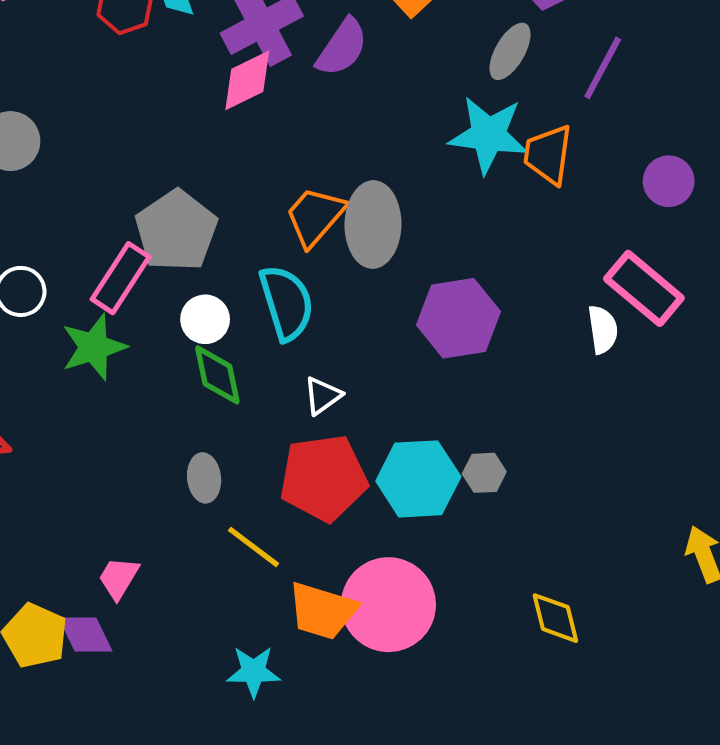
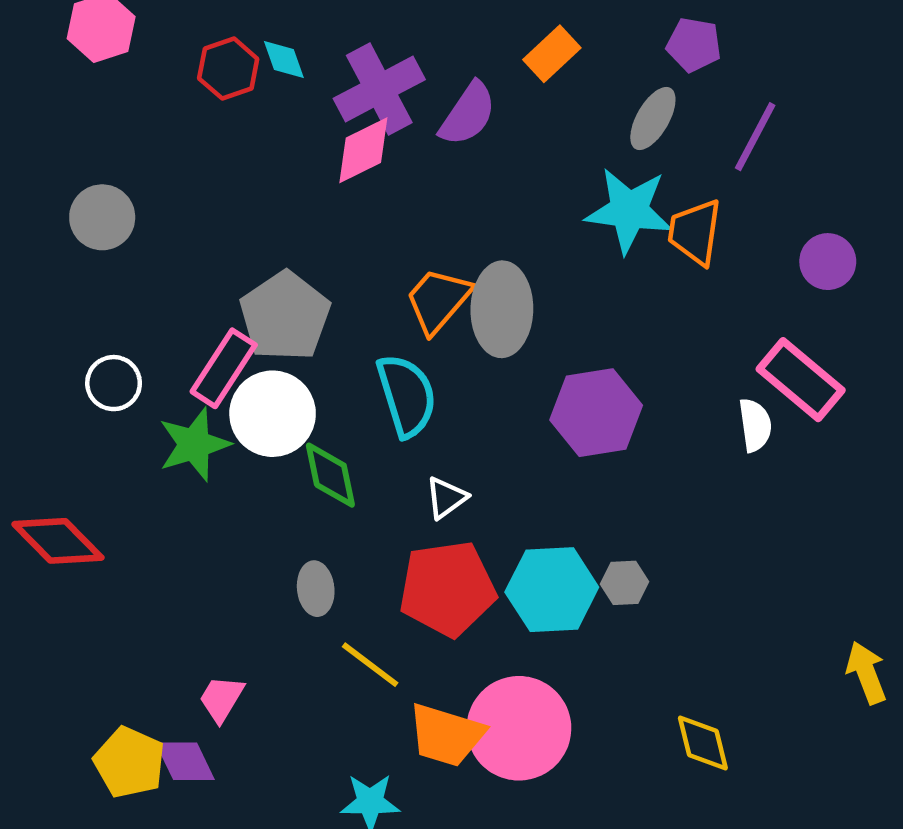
white circle: (205, 319) -> (273, 414), moved, size x1.6

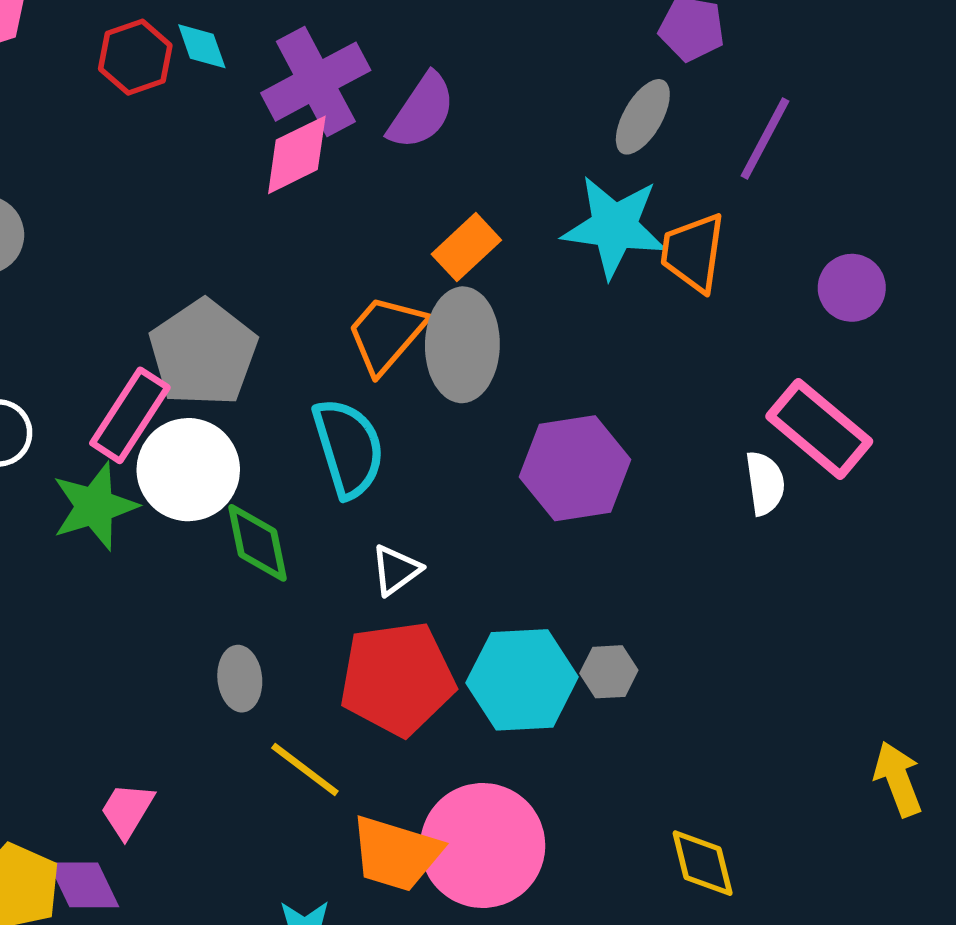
orange rectangle: (552, 54) -> (466, 247), moved

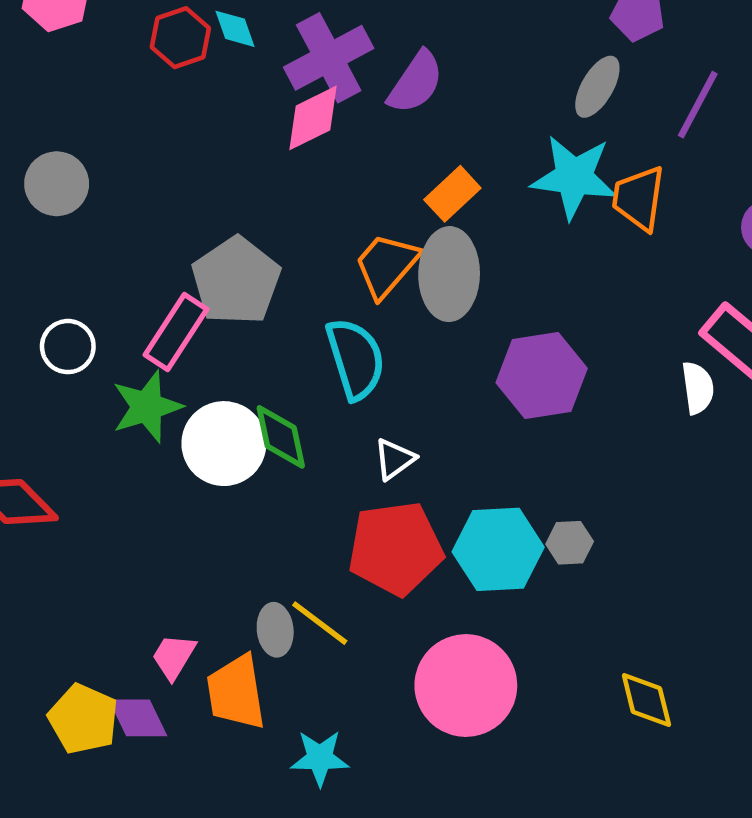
white circle: (188, 470) -> (224, 444), moved
gray ellipse: (240, 679) -> (275, 630), moved
orange trapezoid: (396, 854) -> (236, 692), moved, turned 64

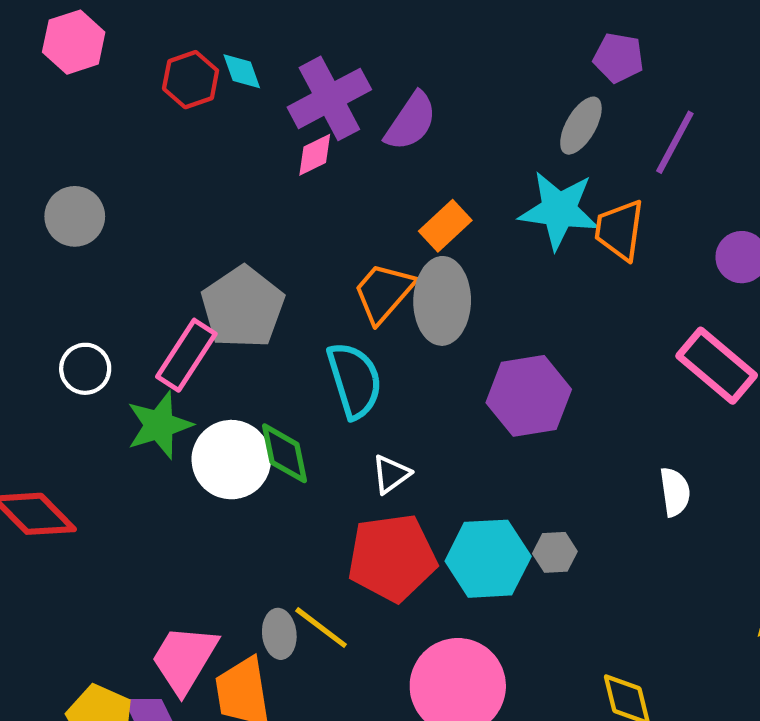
pink diamond: (313, 118) -> (315, 155), size x0.7
white semicircle: (698, 388) -> (675, 492), moved
pink trapezoid: (174, 657) -> (184, 659), size x1.6

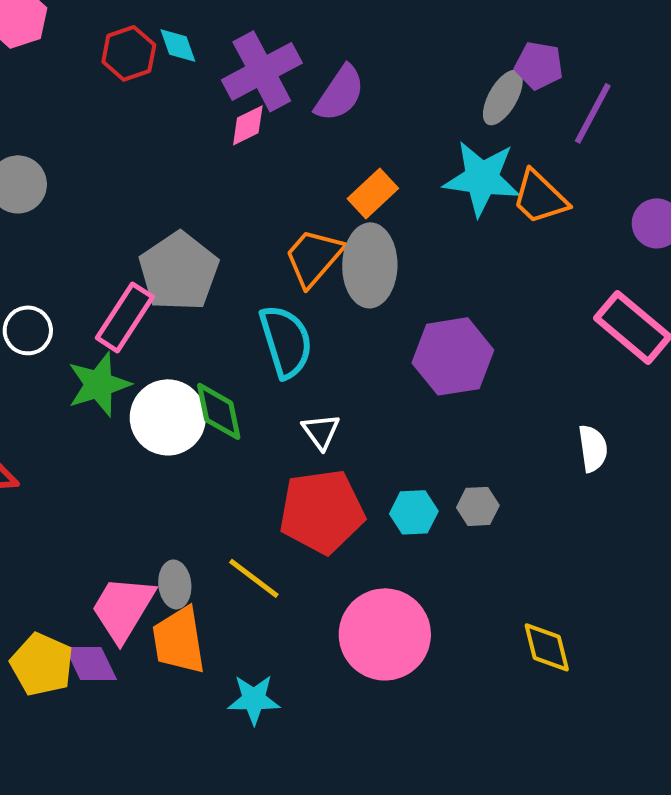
purple pentagon: (619, 58) -> (539, 65), moved
orange trapezoid: (620, 230) -> (540, 197), turned -54
white triangle: (391, 474) -> (321, 431), turned -30
cyan hexagon: (488, 559) -> (414, 512), size x0.6
gray ellipse: (279, 634) -> (175, 584), moved

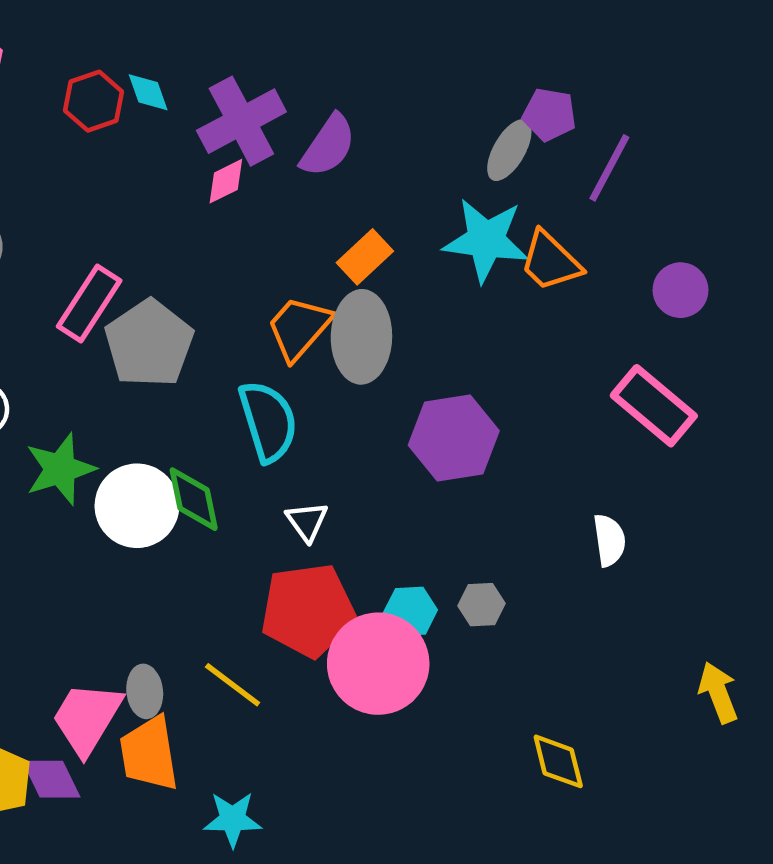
pink rectangle: (125, 317) -> (89, 303), moved
pink circle: (385, 634) -> (378, 664), moved

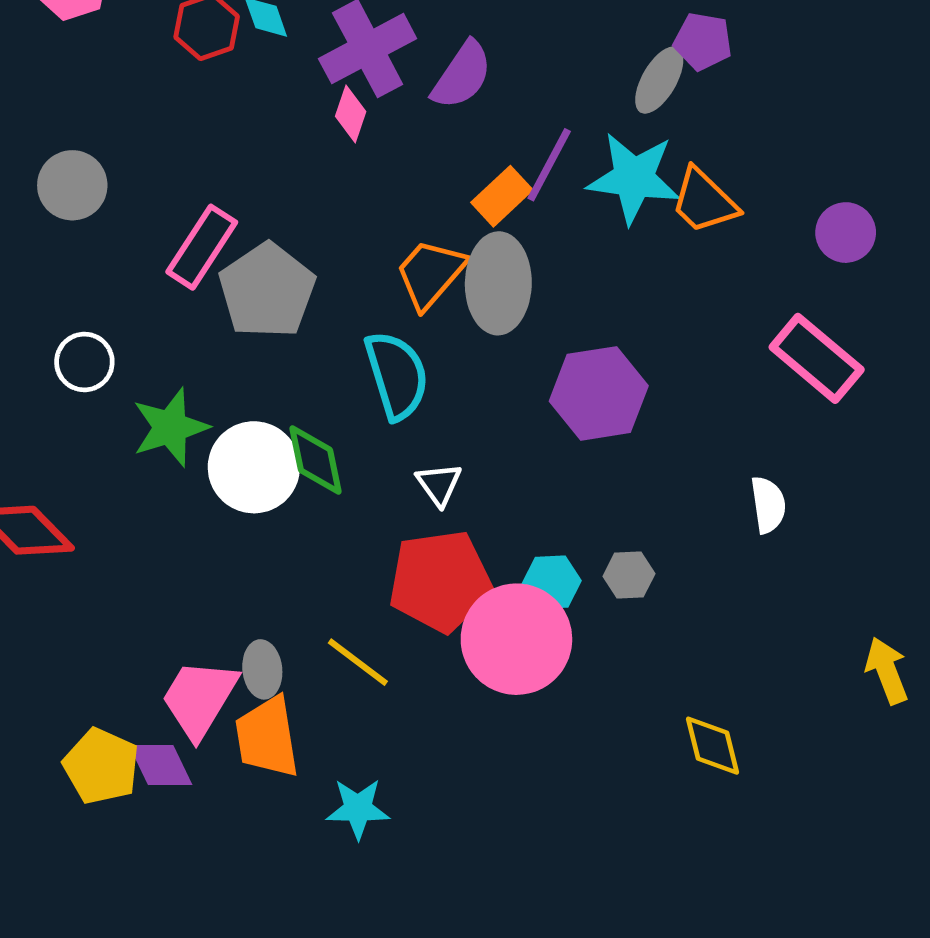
purple line: (609, 168) -> (549, 165), moved
pink diamond: (226, 181) -> (351, 114), turned -45

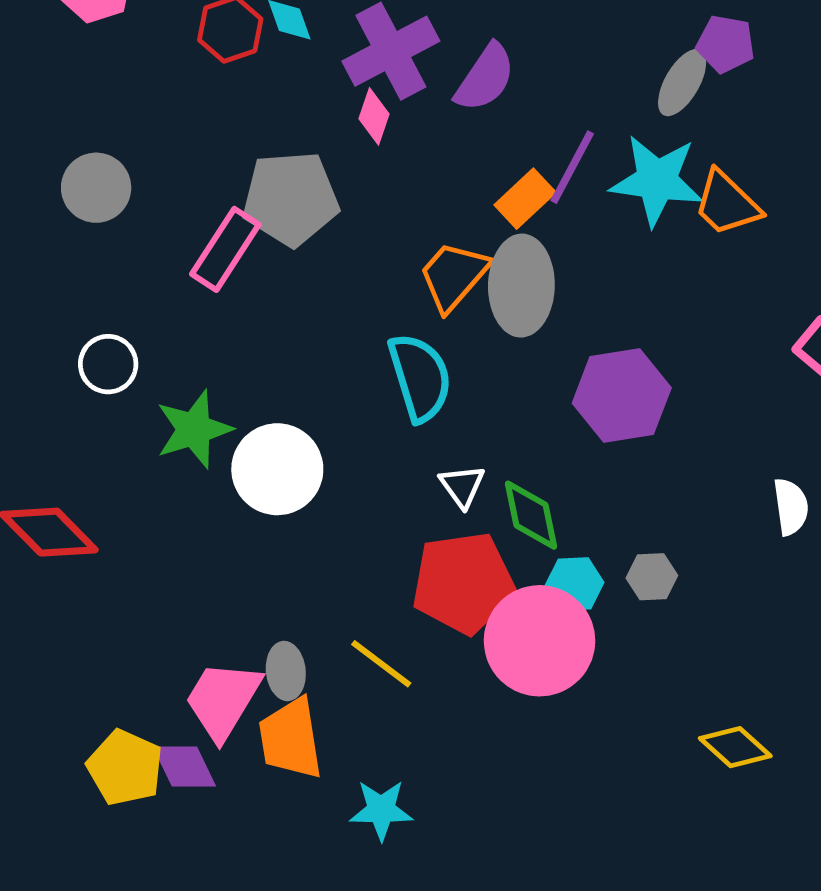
gray pentagon: (267, 291) -> (291, 199), moved, turned 30
green diamond: (316, 460) -> (531, 515), moved
yellow diamond: (712, 746) -> (735, 747), turned -34

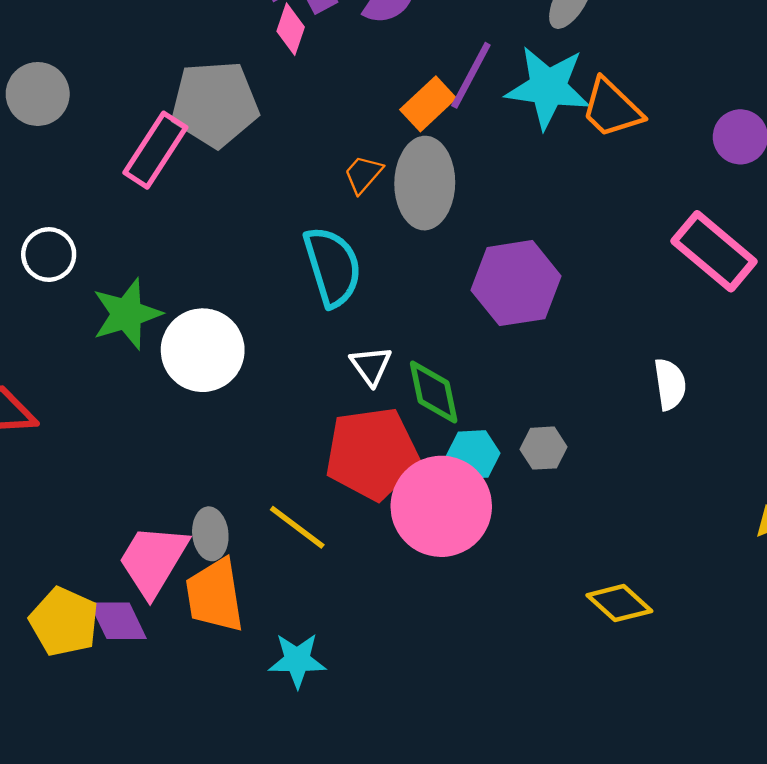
orange trapezoid: (454, 276) -> (363, 174), size x0.6

